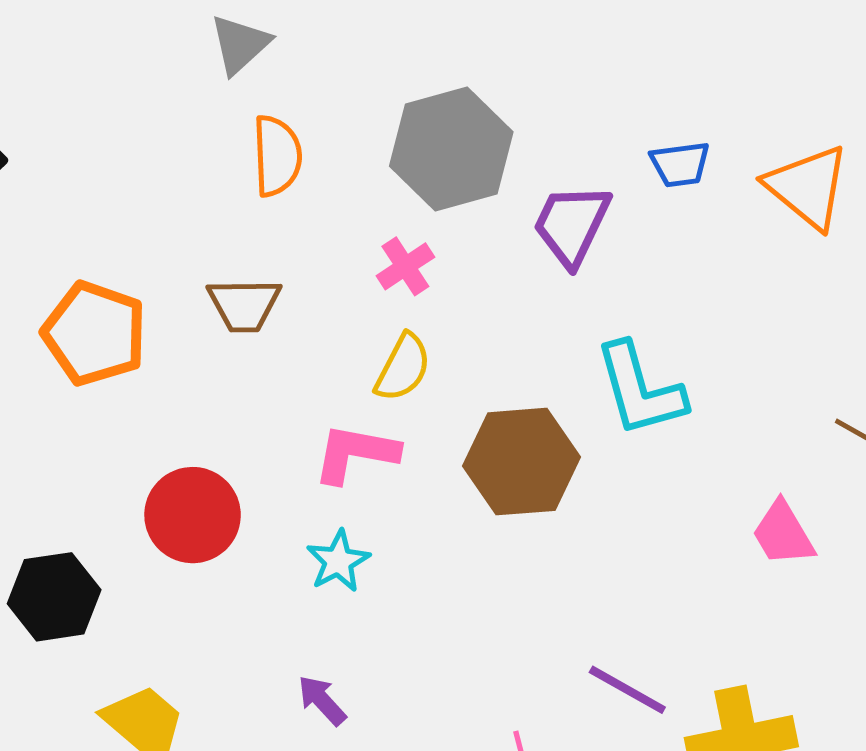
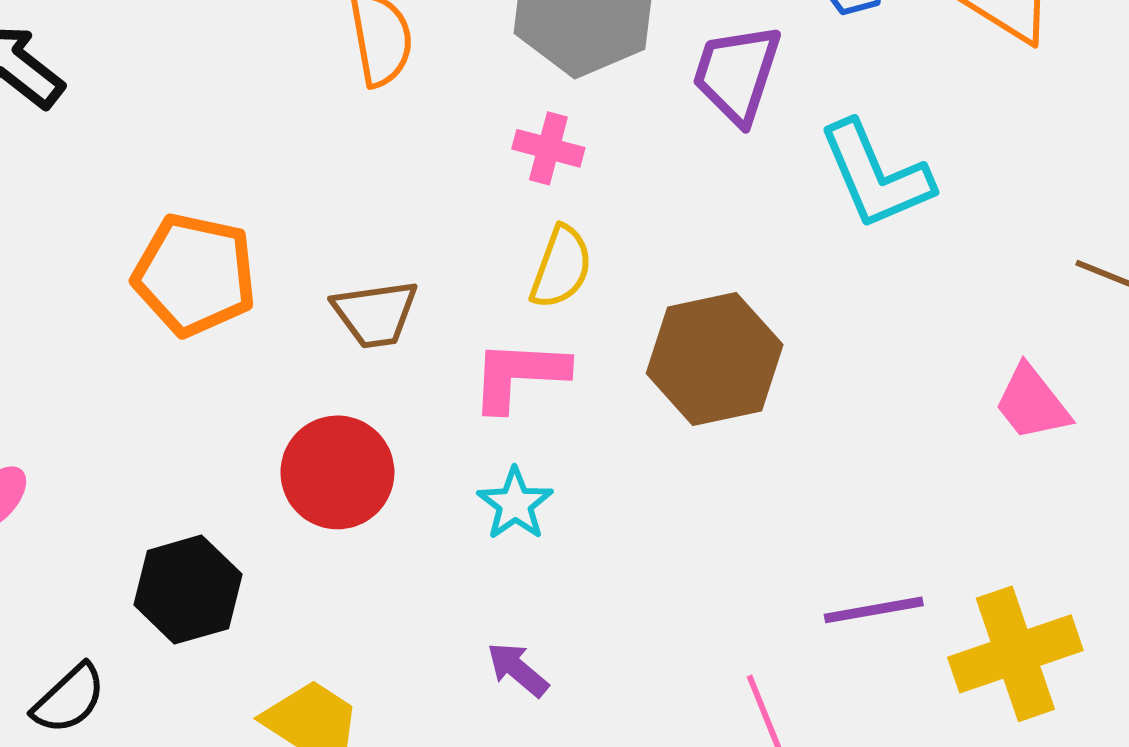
pink cross: (405, 266) -> (548, 148), turned -34
brown trapezoid: (244, 305) -> (375, 314), moved
cyan L-shape: (640, 390) -> (876, 175), moved
purple line: (627, 690) -> (874, 610), turned -32

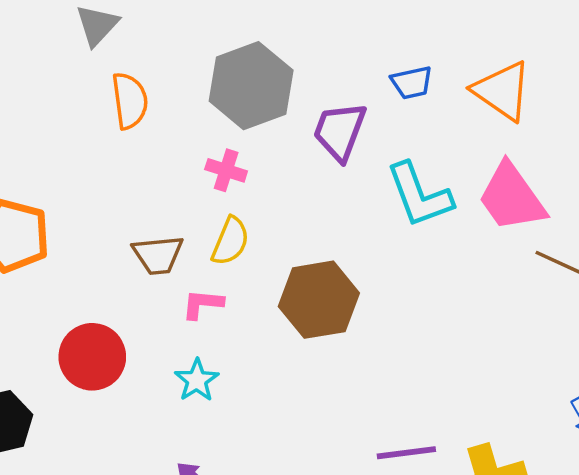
brown trapezoid: (375, 314) -> (158, 255), moved
pink L-shape: (519, 375) -> (203, 304), size x0.7
pink trapezoid: (1032, 403) -> (512, 197), moved, size x1.5

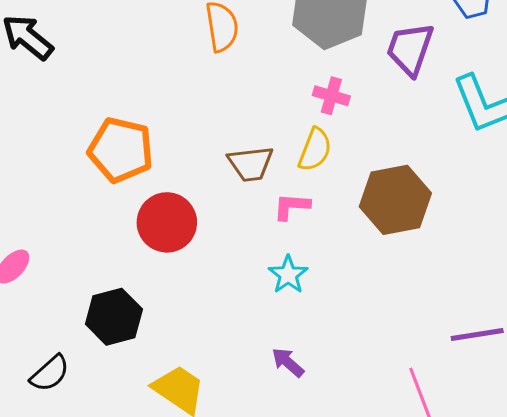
pink cross: (226, 170) -> (331, 96), moved
red circle: (92, 357) -> (167, 222), moved

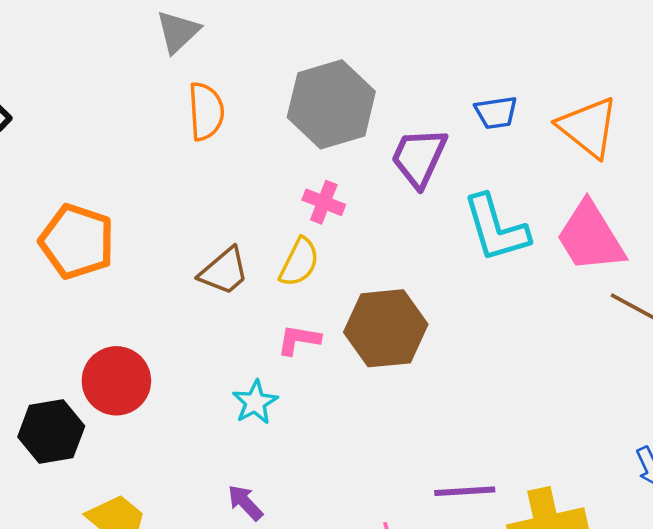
brown trapezoid: (251, 164) -> (224, 271), turned -39
pink L-shape: (292, 206) -> (299, 340), moved
red circle: (167, 222) -> (116, 381), moved

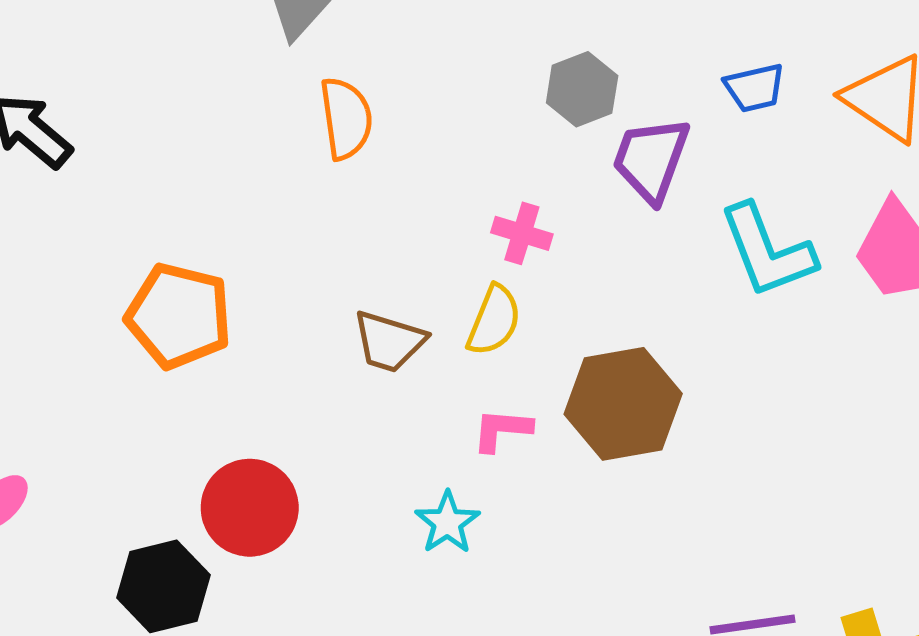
gray hexagon: (331, 104) -> (582, 89), moved, size x0.6
brown trapezoid: (224, 271) -> (389, 341), turned 62

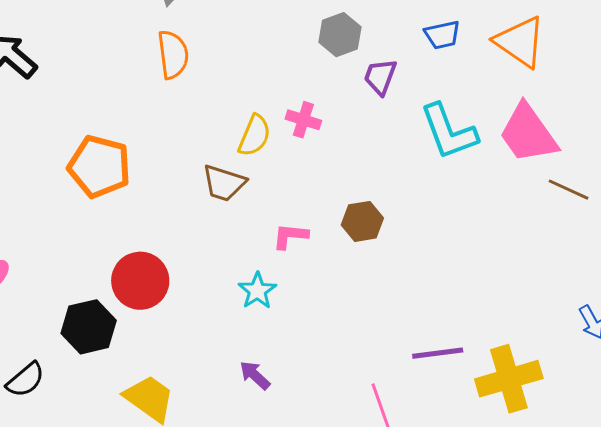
orange semicircle: (346, 118) -> (173, 55), moved
purple trapezoid: (651, 159) -> (380, 77), size x0.7
yellow semicircle: (494, 320) -> (254, 136), moved
brown hexagon: (623, 404) -> (362, 221), size x0.6

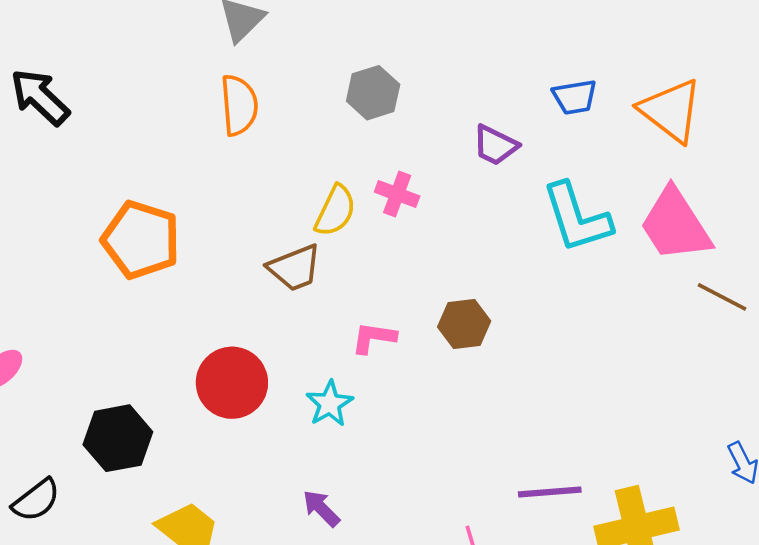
gray hexagon: (340, 35) -> (373, 93), moved
purple trapezoid: (380, 77) -> (495, 145), turned -87
brown trapezoid: (224, 183) -> (295, 268), turned -42
red circle: (140, 281) -> (232, 383), moved

